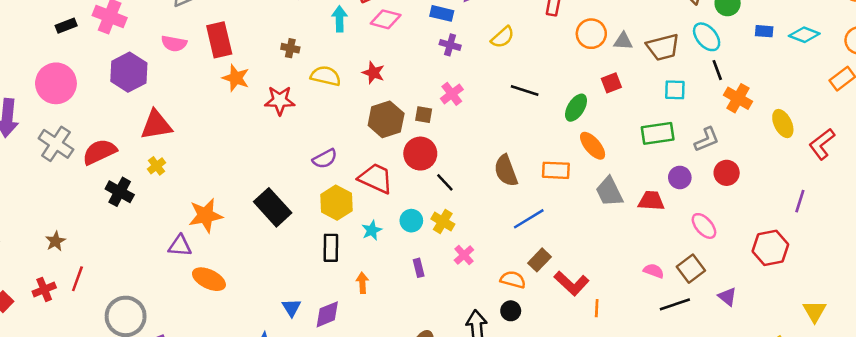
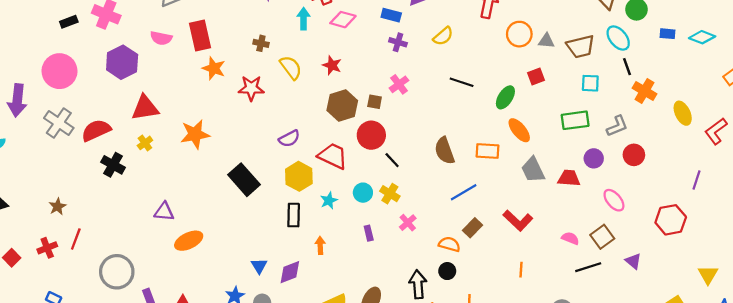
yellow semicircle: (326, 76) -> (291, 68), turned 40
orange star: (206, 215) -> (195, 134), moved
orange ellipse: (209, 279) -> (189, 241), turned -52
red L-shape: (572, 283) -> (518, 221), moved

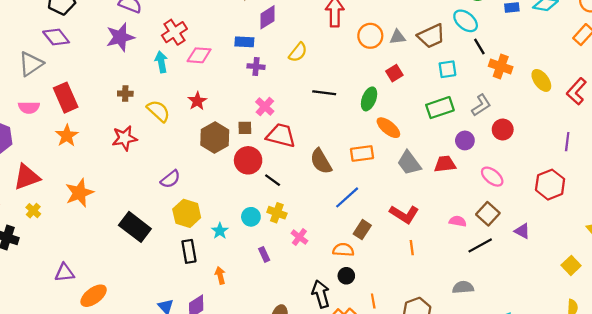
red star: (332, 65) -> (197, 101), turned 30
orange star: (214, 68) -> (67, 136), moved, turned 30
red trapezoid: (333, 156) -> (281, 135), moved
orange line: (521, 270) -> (412, 248), moved

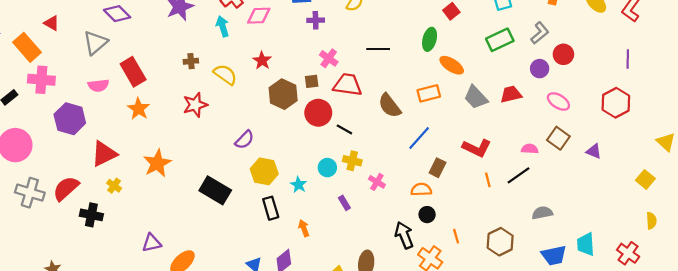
black line: (324, 93) -> (378, 49), moved
purple circle: (465, 140) -> (540, 69), moved
black line: (480, 245) -> (518, 175), moved

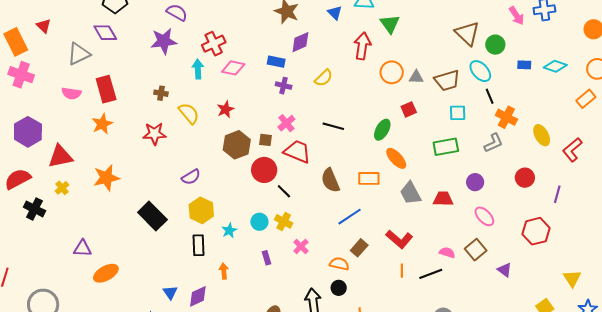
gray L-shape: (540, 33) -> (493, 143), moved
red circle: (563, 54) -> (525, 178), moved
purple hexagon: (70, 119) -> (28, 132), moved

